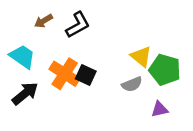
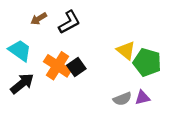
black square: (86, 75) -> (76, 67), turned 30
gray semicircle: (132, 84) -> (122, 99), moved

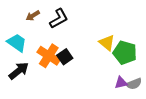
gray semicircle: (122, 99) -> (134, 84), moved

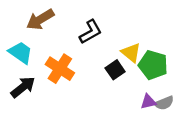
brown arrow: (33, 16) -> (40, 20), size x1.6
black L-shape: (59, 19) -> (91, 32), moved
black square: (65, 57) -> (115, 70), moved

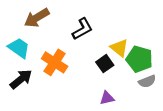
purple triangle: (148, 102) -> (107, 98), moved
gray semicircle: (164, 103) -> (147, 81), moved

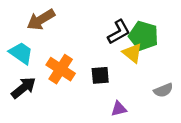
black L-shape: (82, 29) -> (119, 32), moved
green pentagon: (139, 59) -> (144, 36), moved
black square: (105, 64) -> (100, 75), moved, turned 30

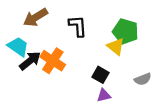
black L-shape: (119, 32) -> (78, 26), moved, turned -65
black square: (100, 75) -> (101, 75), moved, turned 35
black arrow: (23, 88) -> (30, 61), moved

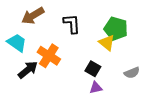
black arrow: (30, 61) -> (28, 70), moved

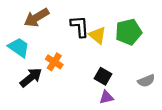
green pentagon: (116, 29) -> (129, 32), turned -30
yellow triangle: (107, 43) -> (97, 35), moved
orange cross: (49, 56) -> (54, 62), size x0.7

